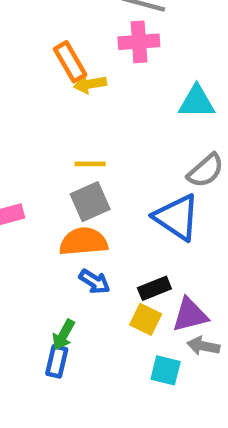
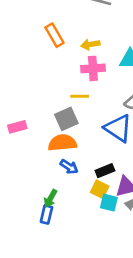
pink cross: (139, 42) -> (93, 68), moved
yellow arrow: (90, 84) -> (90, 45), moved
yellow line: (90, 164) -> (80, 96), moved
cyan square: (166, 370) -> (109, 203), moved

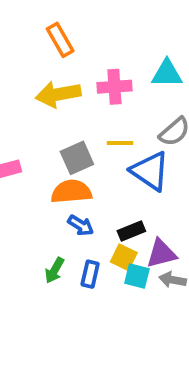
yellow arrow: (90, 45) -> (58, 94), moved, size x1.6
yellow line: (80, 96) -> (120, 143), moved
blue rectangle: (46, 214) -> (90, 274), moved

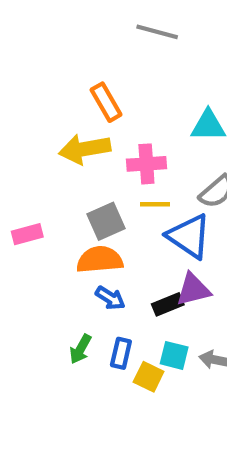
orange rectangle: (60, 40) -> (106, 102), moved
pink cross: (114, 87) -> (146, 164), moved
purple triangle: (161, 254) -> (193, 289), moved
yellow square: (124, 257) -> (149, 377), moved

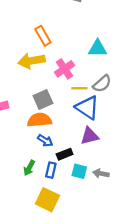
pink cross: (146, 164) -> (65, 69), turned -30
yellow line: (155, 204) -> (79, 88), moved
black rectangle: (168, 304) -> (65, 154), moved
yellow square: (149, 377) -> (47, 200), moved, size x1.5

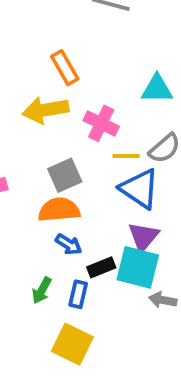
pink cross: (65, 69) -> (101, 123), turned -30
purple triangle: (90, 136) -> (143, 237), turned -36
cyan square: (79, 171) -> (138, 267), moved, size x1.6

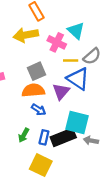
cyan triangle: (157, 89) -> (76, 31), moved, turned 42
purple triangle: (143, 237) -> (61, 91), moved
black rectangle: (101, 267) -> (63, 137), moved, size x1.6

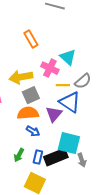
yellow arrow: (26, 35) -> (21, 77), moved
gray arrow: (91, 141) -> (82, 160), turned -120

